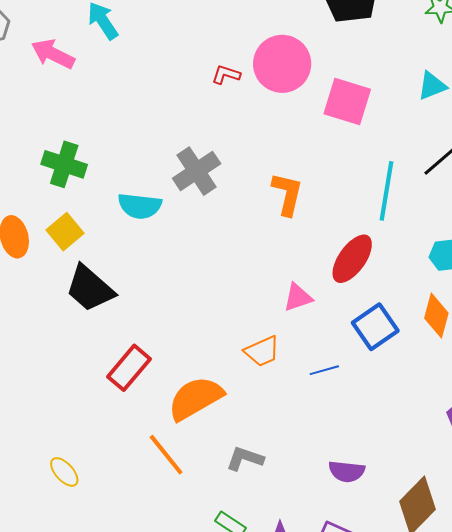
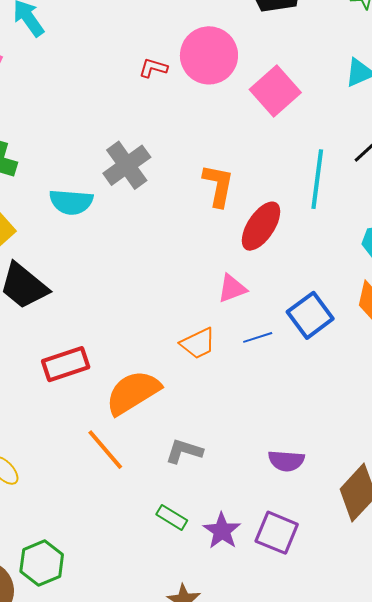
pink square: (347, 101) -> (275, 91), turned 33
red ellipse: (352, 259) -> (261, 226), moved
red rectangle: (129, 368) -> (66, 364), turned 33
blue line: (324, 370) -> (258, 337), moved

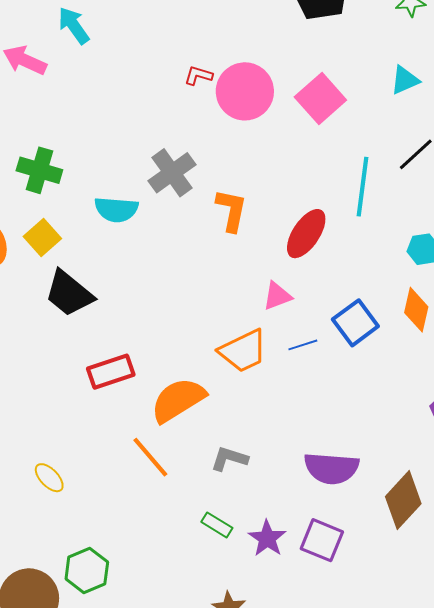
pink circle: (209, 55) -> (245, 91), moved
orange L-shape: (218, 185) -> (231, 210), moved
orange trapezoid: (198, 343) -> (243, 351), size x1.4
purple semicircle: (286, 461) -> (331, 468), size x1.5

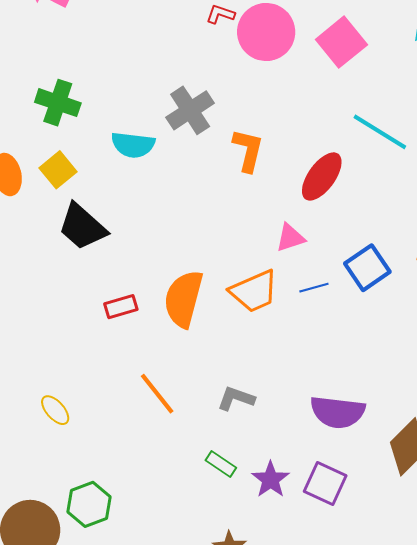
cyan line: (362, 187) -> (380, 132), turned -68
red rectangle: (111, 372) -> (121, 307), size x0.7
orange semicircle: (178, 400) -> (183, 299), moved, turned -46

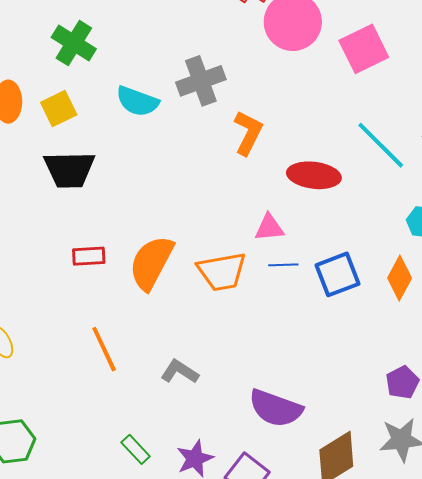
red ellipse: (322, 176) -> (314, 175), turned 48
black trapezoid: (82, 227) -> (69, 170), turned -56
blue line: (314, 288) -> (283, 265), moved
green rectangle: (221, 464) -> (136, 449), moved

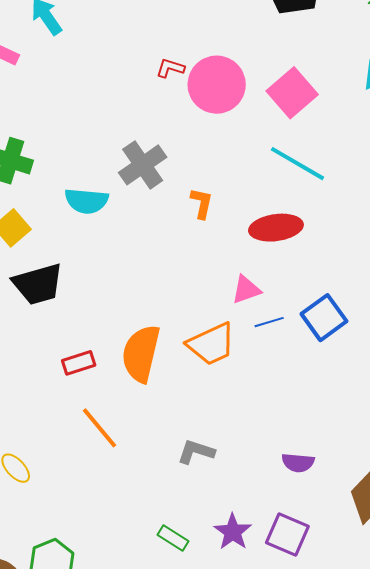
orange L-shape: (248, 133) -> (202, 203), size x0.7
cyan line: (381, 145) -> (298, 164), moved
orange line: (104, 349) -> (99, 428), moved
purple semicircle: (276, 408) -> (298, 463), size x0.6

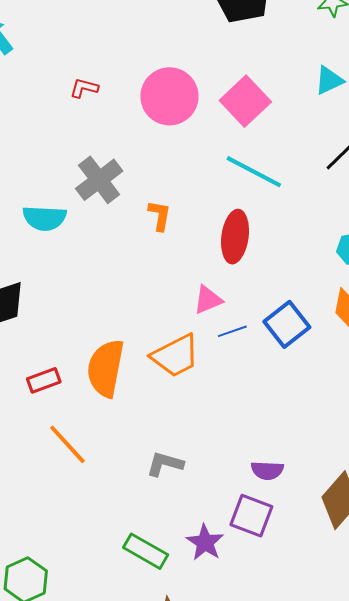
red L-shape: (170, 68) -> (84, 88), moved
red ellipse: (276, 228) -> (235, 237), turned -72
purple square: (287, 534) -> (251, 516), moved
green rectangle: (173, 538) -> (146, 551), size x1.4

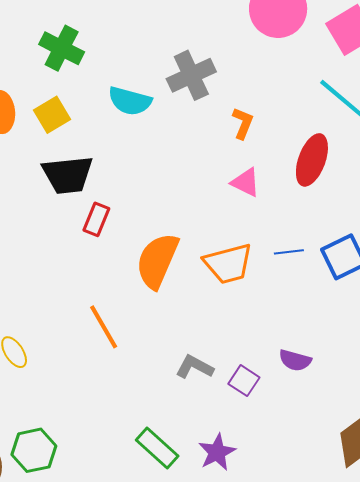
pink triangle: (208, 300) -> (246, 182), moved, turned 36
red rectangle: (44, 380) -> (96, 219), moved, turned -60
purple semicircle: (267, 470) -> (295, 360), moved
purple square: (251, 516) -> (244, 381), moved, size x0.7

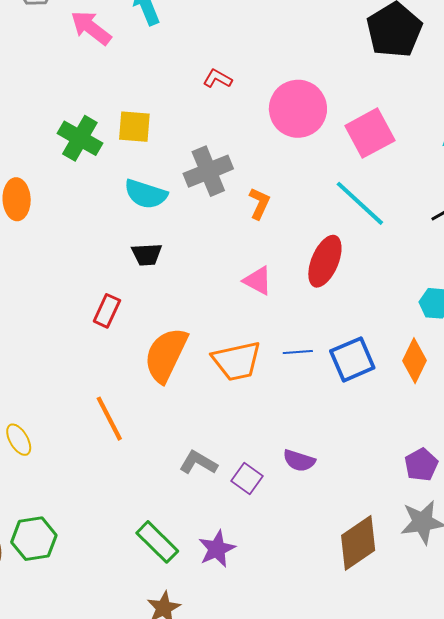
yellow square: (52, 115) -> (134, 127), moved, turned 33
orange L-shape: (243, 123) -> (259, 203), moved
black trapezoid: (68, 175) -> (147, 254), moved, size x0.6

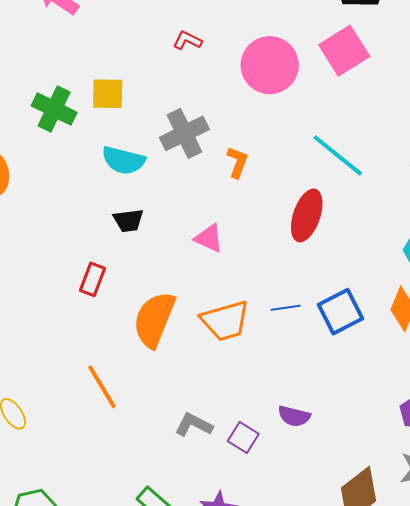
pink square: (370, 133) -> (344, 51), moved
pink triangle: (258, 281) -> (209, 238), moved

